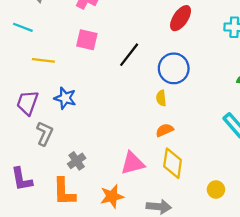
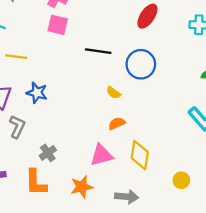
pink square: (87, 40) -> (58, 25), moved
black line: (129, 55) -> (98, 51), turned 60
yellow semicircle: (161, 98) -> (113, 93), moved, turned -48
orange semicircle: (165, 130) -> (117, 123), moved

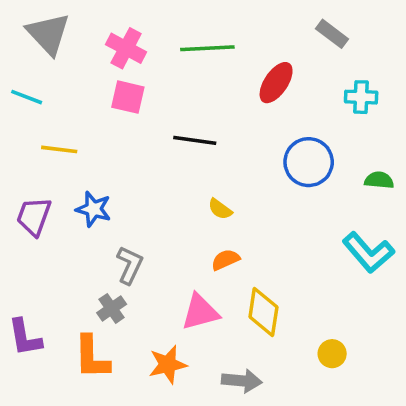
blue circle: (141, 64) -> (309, 162), moved
gray L-shape: (17, 127) -> (130, 265), moved

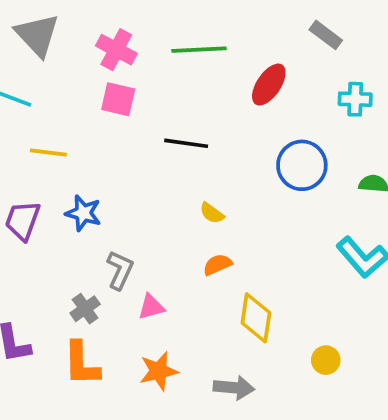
gray cross: (112, 308) -> (85, 309), moved
pink triangle: (200, 312) -> (151, 307), moved, size x0.7

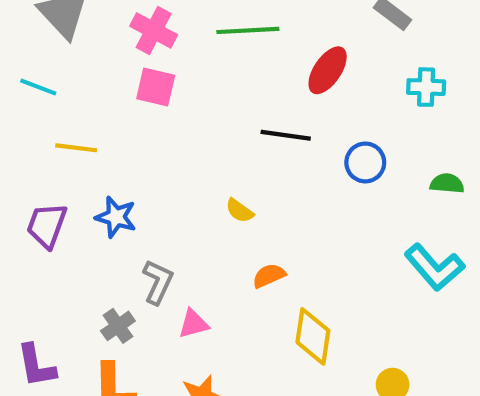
black line: (186, 143) -> (286, 135), moved
blue circle: (302, 165) -> (365, 162), size x0.7
yellow semicircle: (212, 213) -> (240, 211), moved

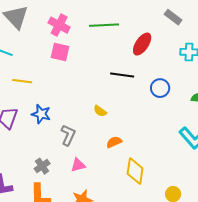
gray L-shape: (158, 282) -> (68, 135), moved

